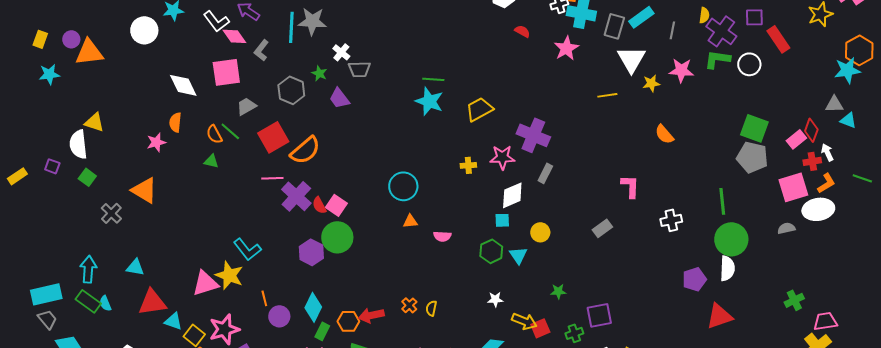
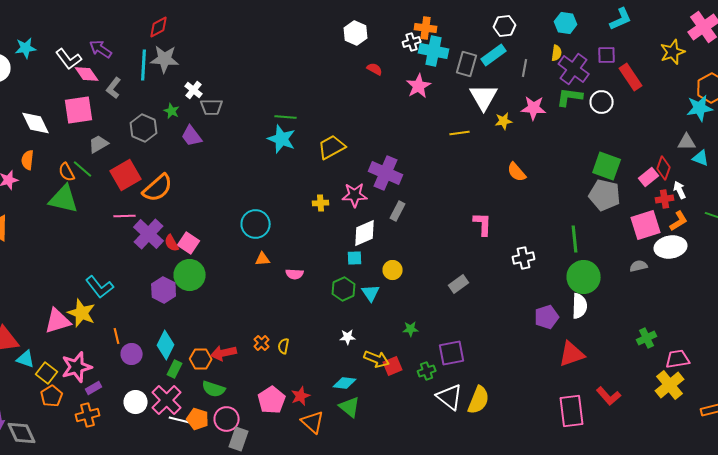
green triangle: (211, 161) -> (64, 199), size x2.0
gray rectangle: (602, 228) -> (459, 284), moved

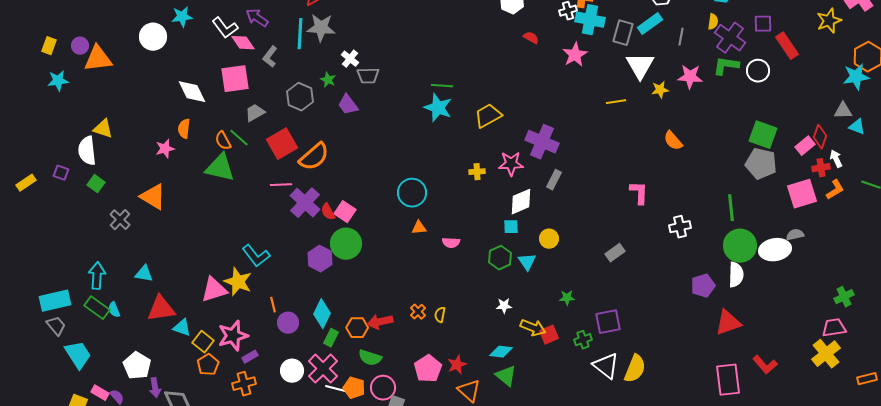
white ellipse: (671, 247) -> (775, 250), moved
green cross: (647, 338) -> (844, 297), moved

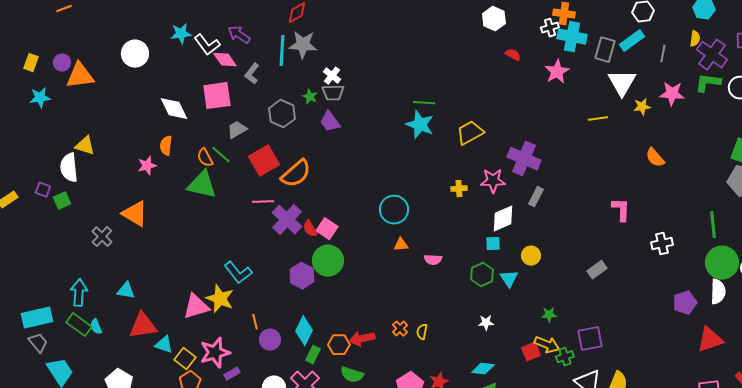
cyan star: (182, 17) -> (181, 34), moved
gray trapezoid: (368, 76) -> (333, 93), moved
green square: (96, 184) -> (62, 201), moved, turned 30
yellow arrow: (533, 328) -> (547, 345), moved

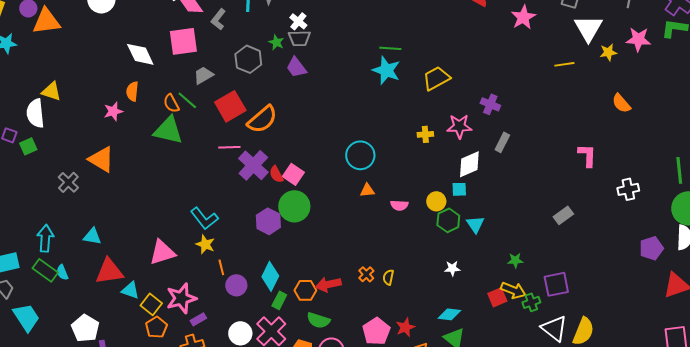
purple cross: (524, 159) -> (490, 104), size x0.6
yellow circle: (531, 256) -> (436, 201), moved
yellow star: (220, 299) -> (205, 244), moved, size x0.7

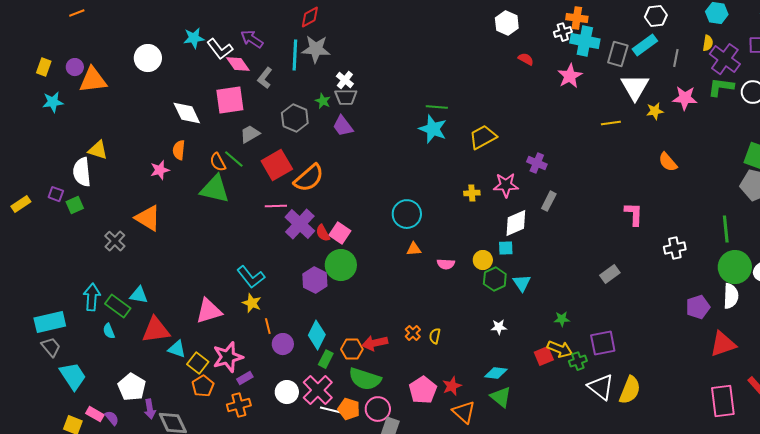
green rectangle: (45, 270) -> (118, 306), moved
green semicircle: (318, 320) -> (365, 379), size x1.4

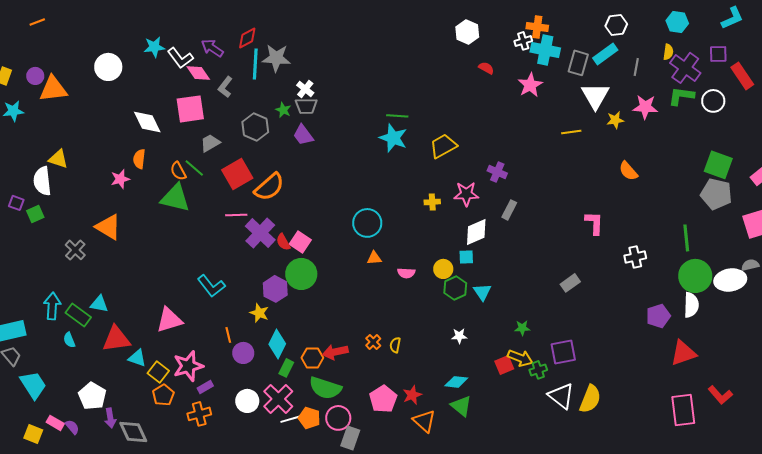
red diamond: (310, 17) -> (247, 38), moved
yellow star: (252, 303) -> (259, 313), moved
white line: (331, 410) -> (291, 419), turned -30

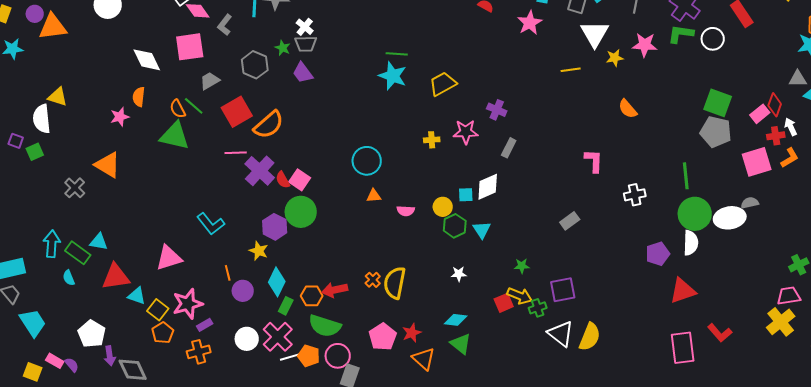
white diamond: (476, 232) -> (488, 187), moved
yellow semicircle: (395, 345) -> (395, 283), size x2.0

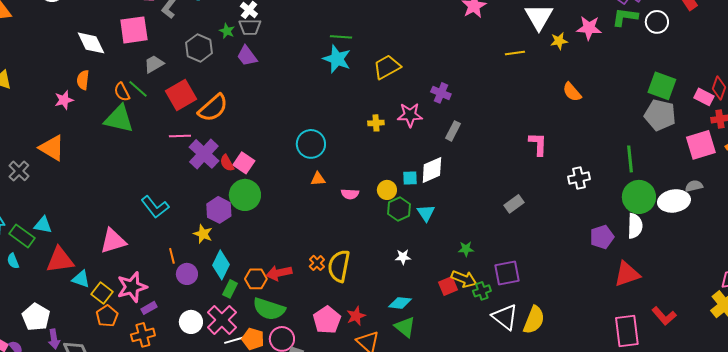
pink rectangle: (760, 114) -> (704, 97), turned 66

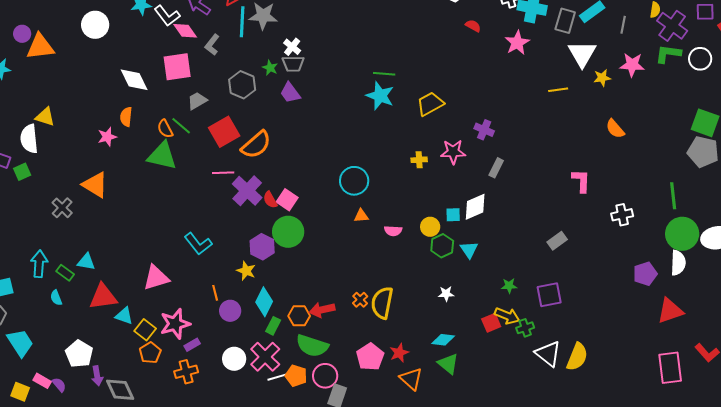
green rectangle: (22, 236) -> (65, 273), size x0.7
purple square: (507, 273) -> (549, 295), moved

